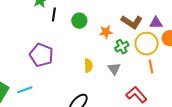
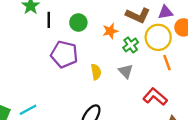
purple pentagon: (41, 55) -> (64, 54), moved

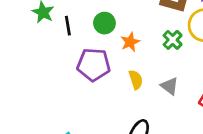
orange star: (110, 31) -> (130, 42), moved
gray triangle: (126, 71) -> (169, 86), moved

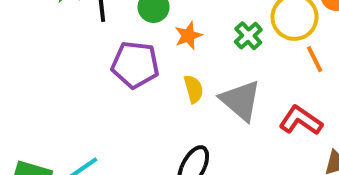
gray triangle: (169, 86) -> (241, 100), size x1.6

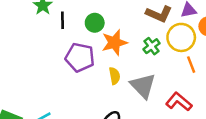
orange star: (188, 36) -> (114, 43), size x1.5

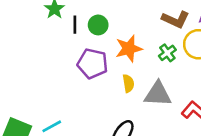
green circle: (95, 23) -> (98, 25), moved
gray triangle: (143, 86) -> (158, 94), turned -44

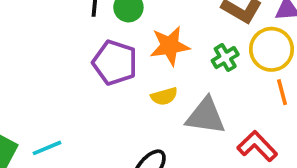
yellow semicircle: (128, 83) -> (164, 96), turned 78

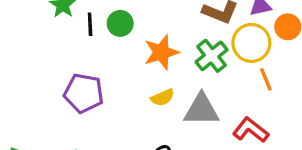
green cross: (225, 58) -> (212, 56), size x1.4
purple pentagon: (115, 63) -> (84, 93), moved

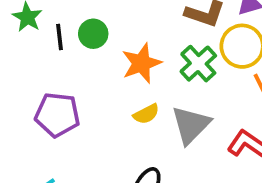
gray triangle: (201, 110) -> (191, 125), turned -42

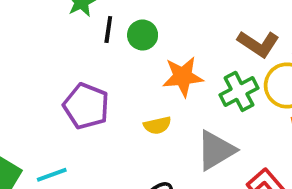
yellow semicircle: (146, 114) -> (157, 125), moved

